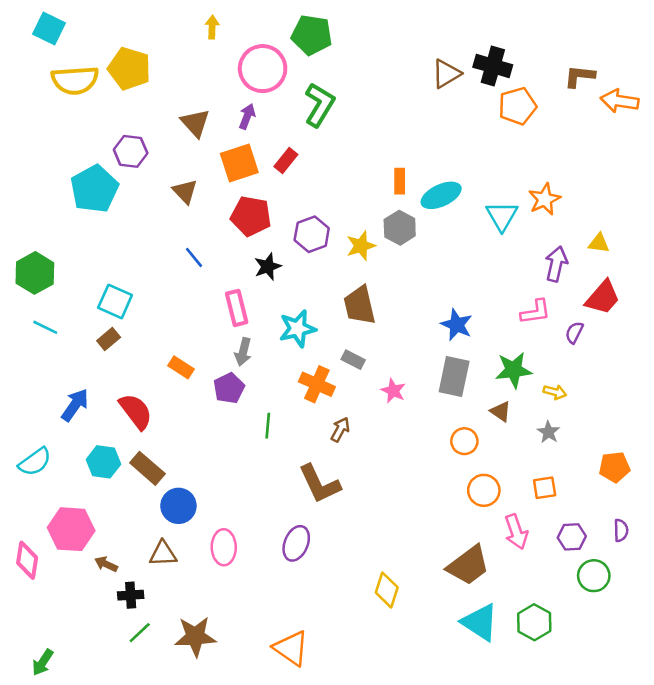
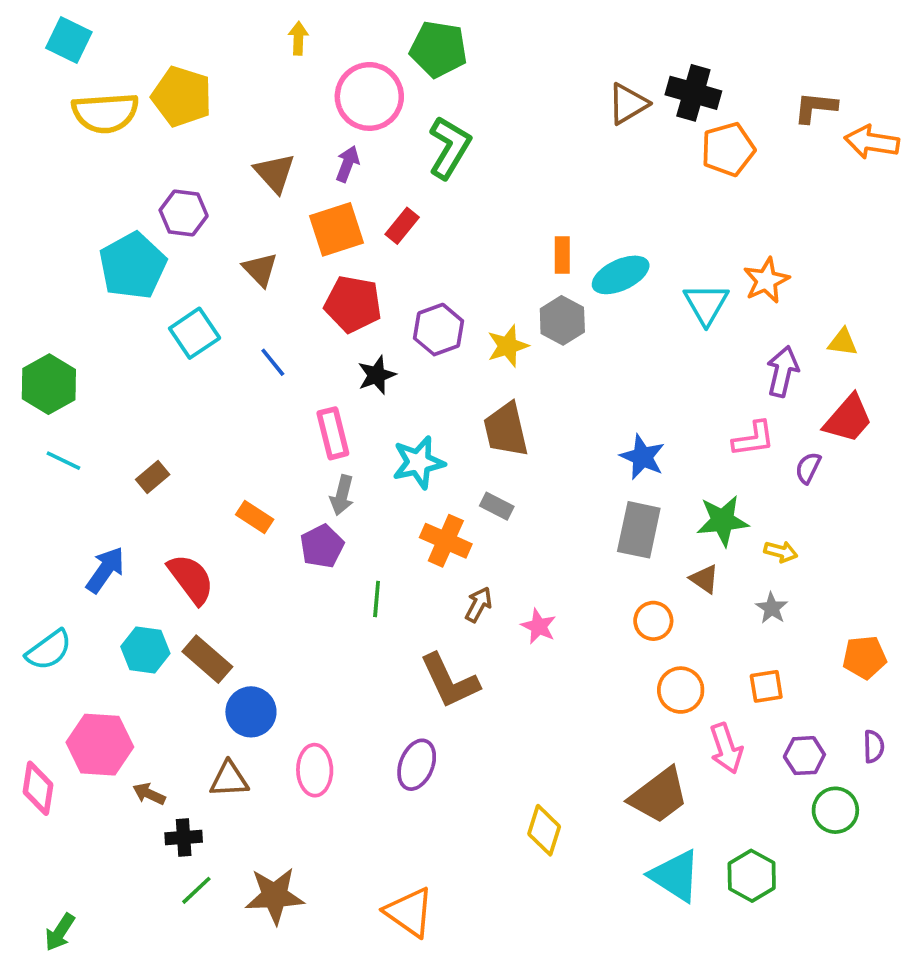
cyan square: (115, 301) -> (195, 333), moved, turned 32
pink star: (393, 391) -> (539, 626), moved

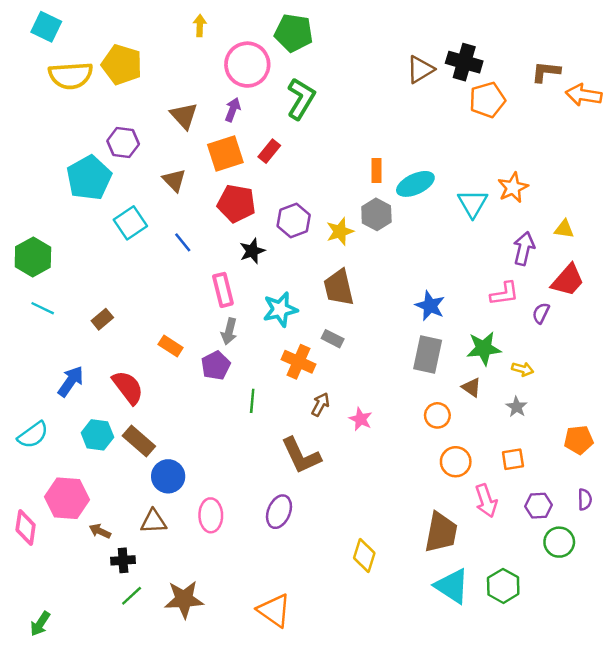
brown trapezoid: (659, 796) -> (441, 532), turned -42

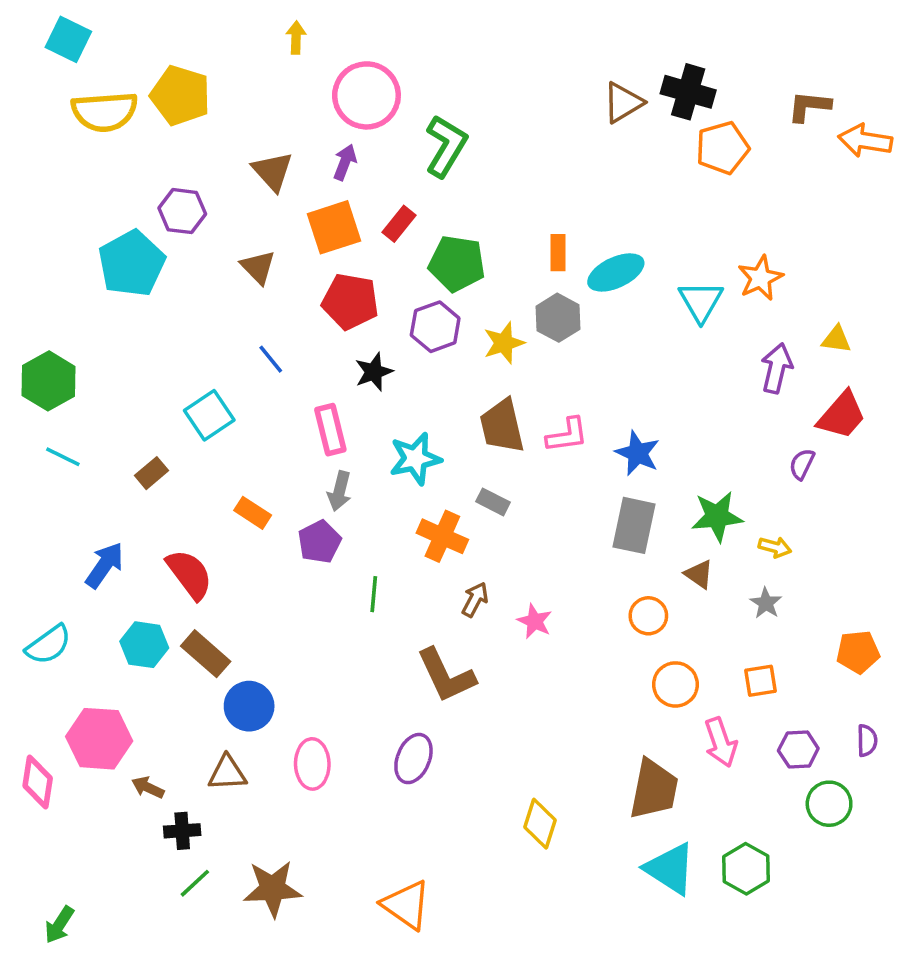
green pentagon: (294, 33) -> (457, 263), moved
cyan square: (130, 223) -> (209, 415), moved
pink L-shape: (504, 294) -> (567, 435), moved

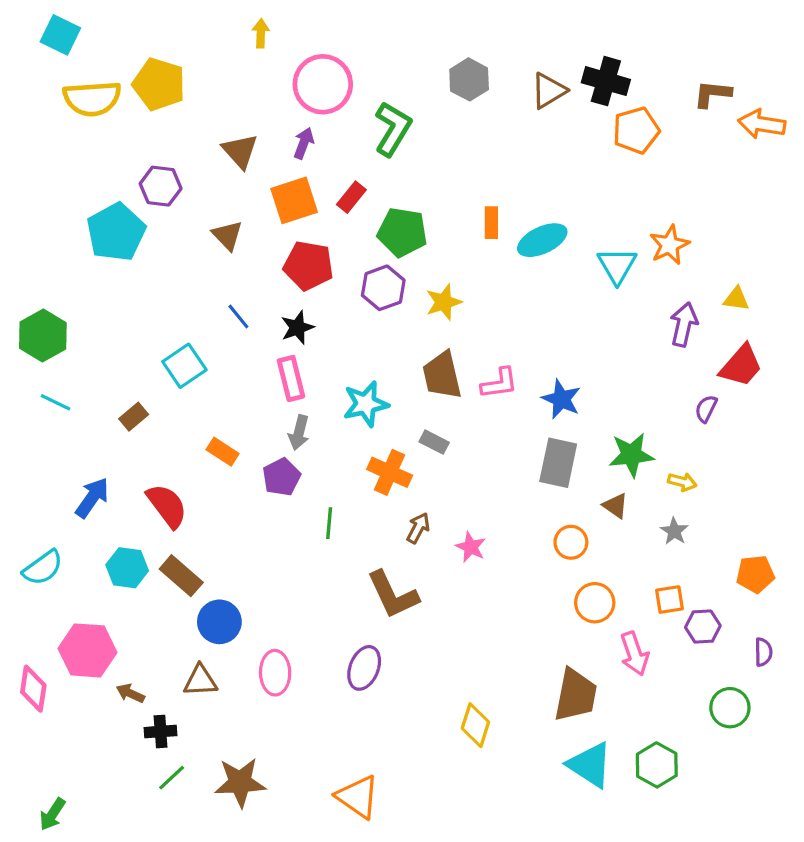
gray hexagon: (558, 318) -> (469, 79), moved
black star: (374, 372) -> (297, 328), moved
purple hexagon: (798, 750) -> (703, 627), moved

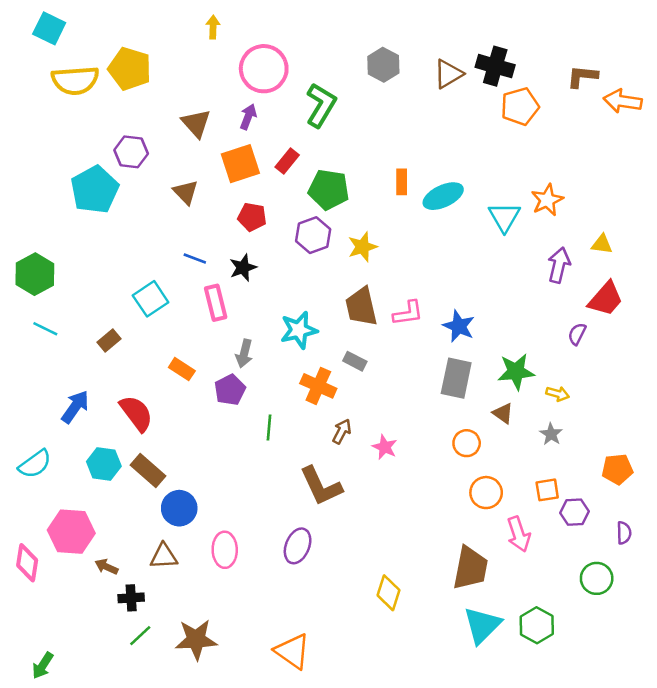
red pentagon: (308, 266) -> (252, 217), size x0.7
blue line: (238, 316) -> (195, 259), turned -30
pink rectangle: (291, 378) -> (216, 303), moved
cyan triangle: (590, 765) -> (482, 625), turned 42

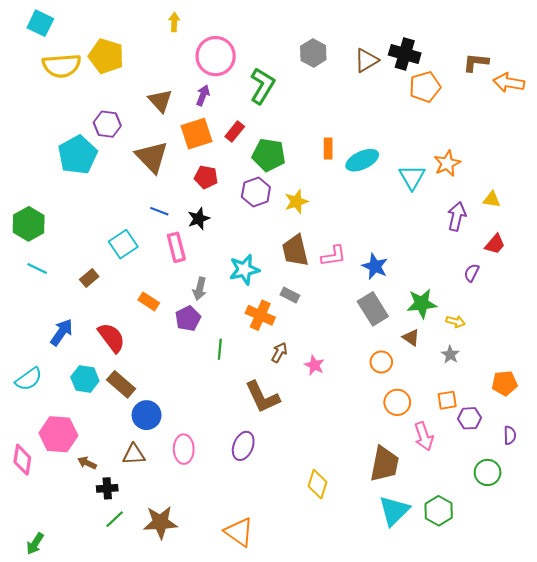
brown triangle: (186, 192) -> (152, 157), size x1.6
red trapezoid: (606, 299) -> (495, 244), size x0.7
gray rectangle: (456, 378) -> (373, 309), turned -44

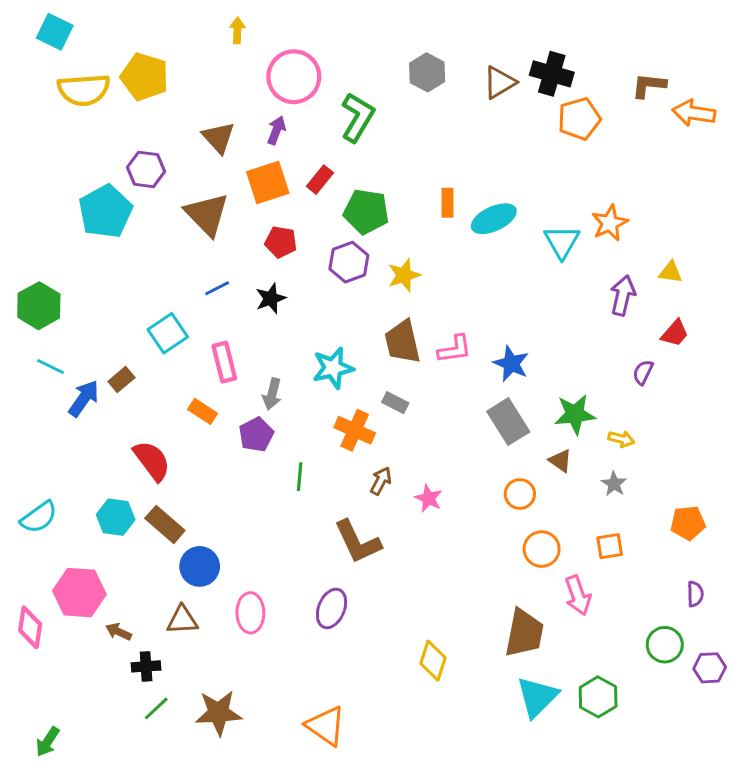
blue line: (159, 211) -> (217, 288), turned -48
pink rectangle: (176, 247) -> (224, 362), moved
blue arrow: (62, 332) -> (84, 398), moved
purple hexagon: (469, 418) -> (710, 668), moved

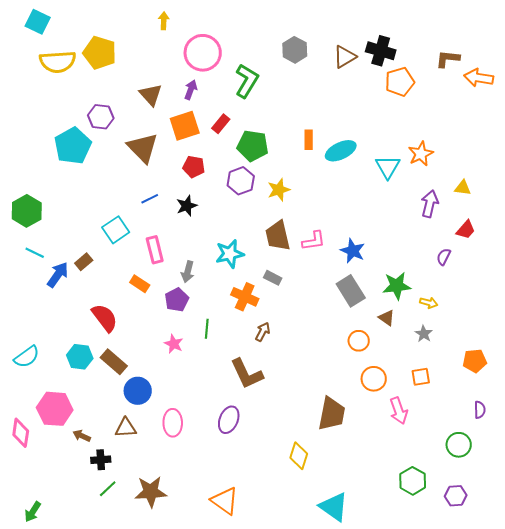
pink star: (429, 498) -> (174, 344), moved
brown trapezoid: (524, 633) -> (332, 414), moved
purple hexagon: (710, 668) -> (456, 496), moved
cyan triangle: (537, 697) -> (334, 507), moved, turned -40

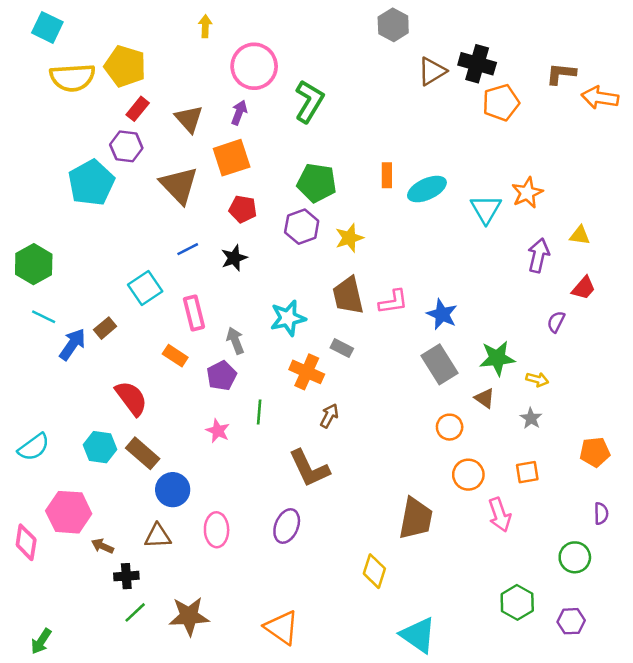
gray hexagon: (295, 50) -> (393, 25), moved
red rectangle: (221, 124) -> (138, 109), moved
gray arrow: (188, 272) -> (235, 341), turned 145

